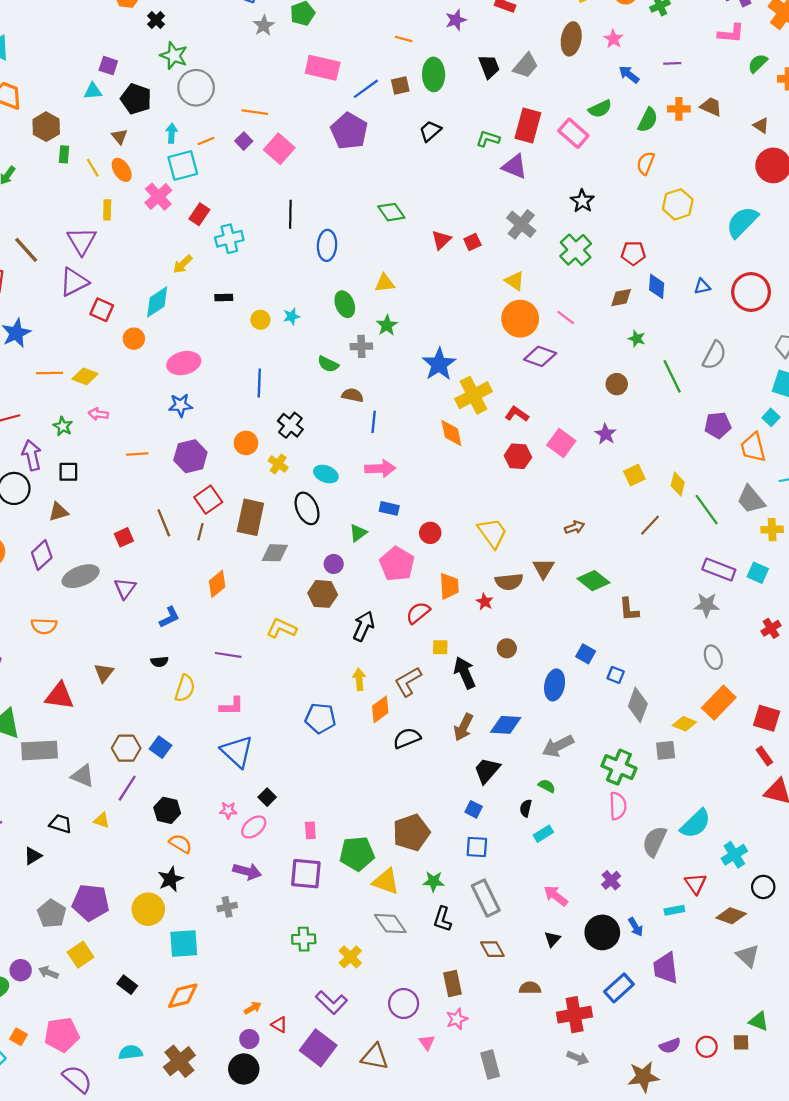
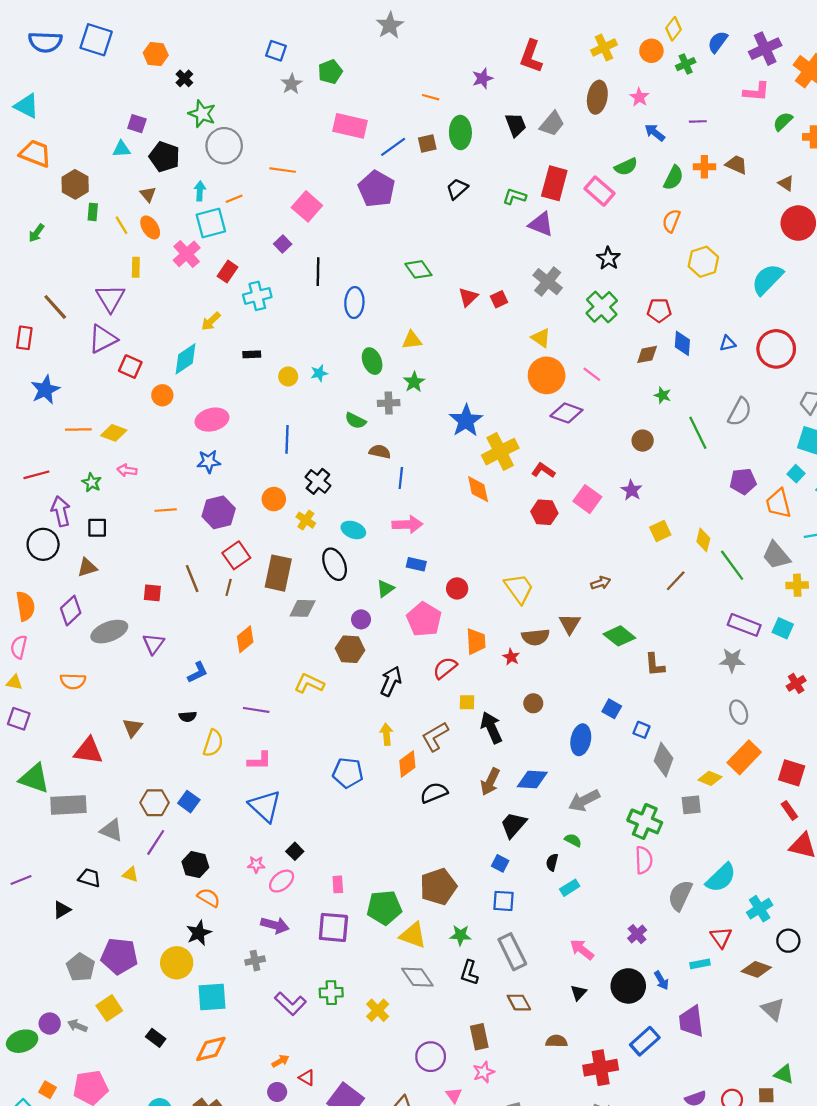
purple square: (244, 141) -> (283, 244), moved
red square: (124, 537) -> (152, 593), turned 30
purple L-shape: (331, 1002) -> (290, 1004), moved

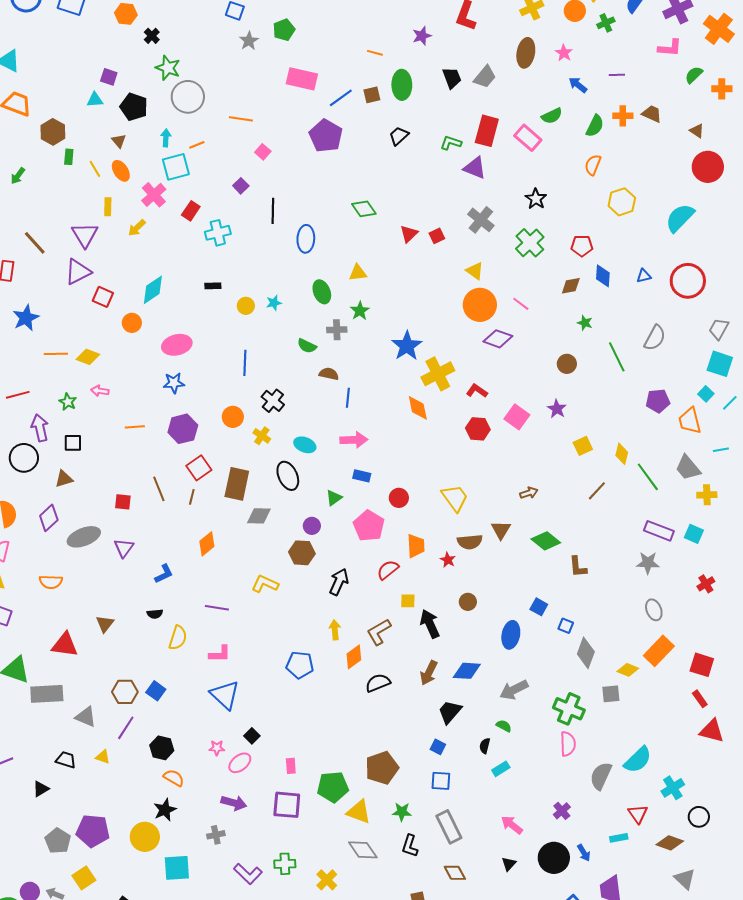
pink square: (307, 206) -> (263, 152), size x0.6
yellow arrow: (211, 321) -> (137, 228), moved

